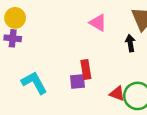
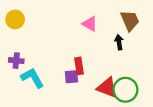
purple cross: (13, 38) -> (16, 61), moved
red triangle: (117, 94) -> (107, 88), size x1.5

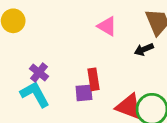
black arrow: (119, 42) -> (144, 49), turned -104
purple cross: (16, 61) -> (39, 73), moved, turned 32

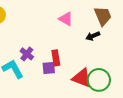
purple cross: (39, 73) -> (27, 54), moved

